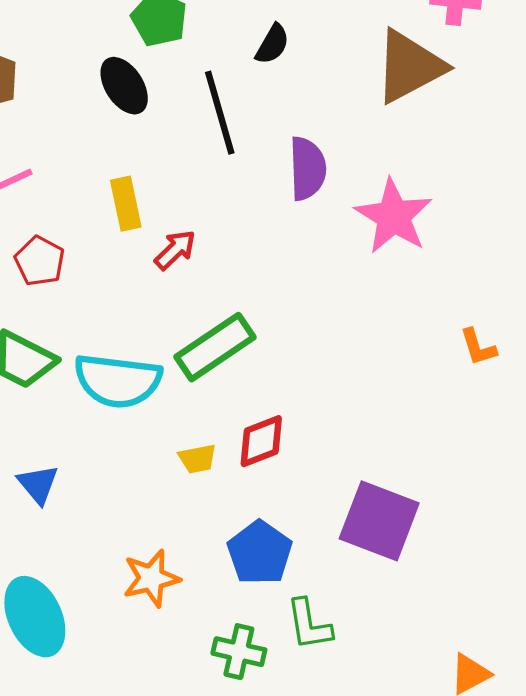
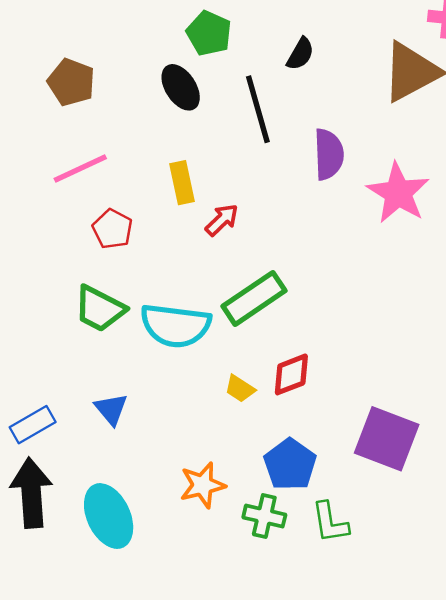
yellow trapezoid: (197, 459) -> (240, 389), turned 44
green cross: (239, 652) -> (264, 516), moved

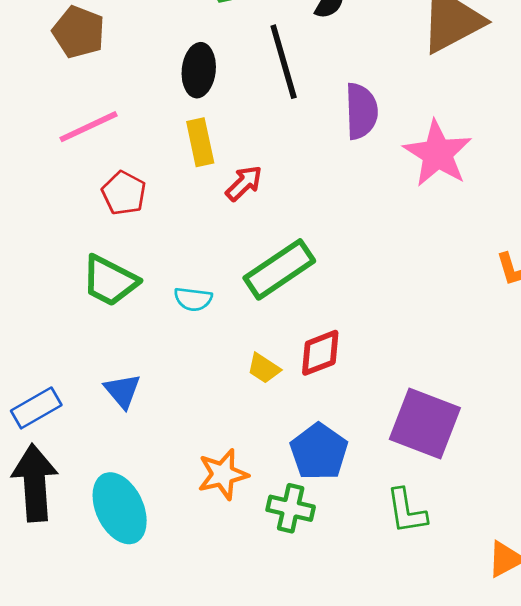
black ellipse: (181, 87) -> (199, 70), moved, turned 39
cyan semicircle: (176, 325) -> (193, 299), size x0.5
green L-shape: (330, 522) -> (406, 511), moved

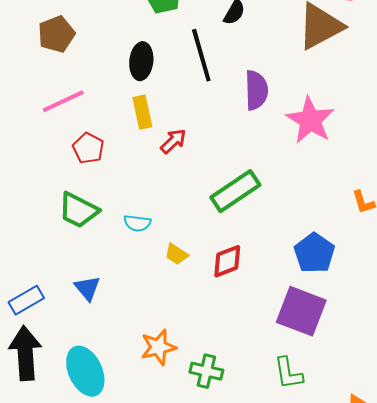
brown pentagon: (79, 32) -> (56, 34), turned 30
green rectangle: (279, 269) -> (235, 191), moved
yellow trapezoid: (264, 368) -> (176, 254), moved
blue pentagon: (319, 452) -> (314, 253), moved

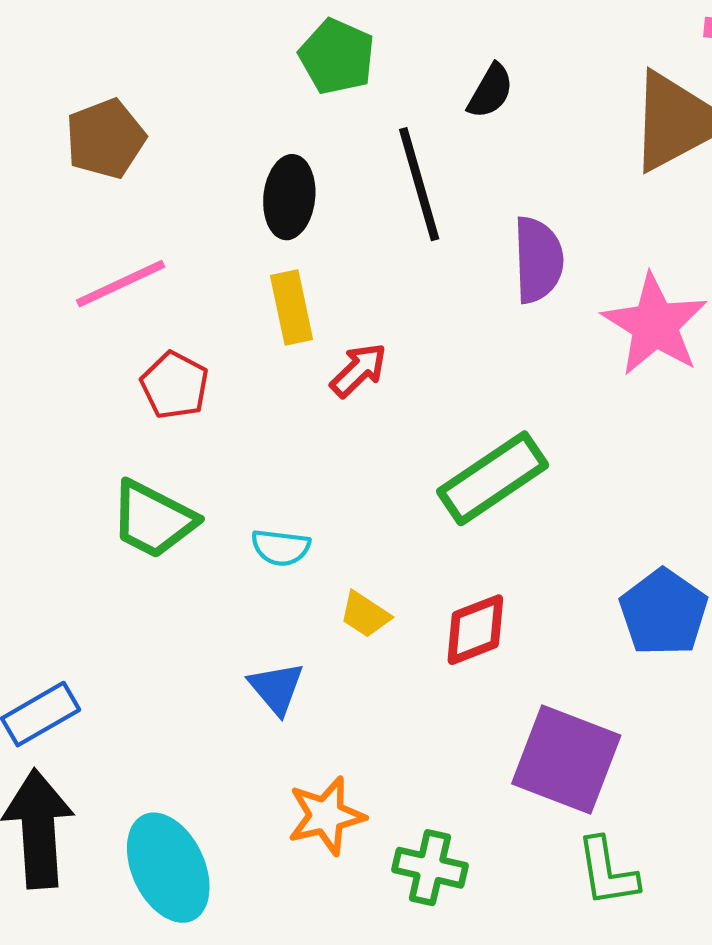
blue triangle: (87, 288) -> (276, 688), moved
purple square: (301, 311) -> (566, 759), moved

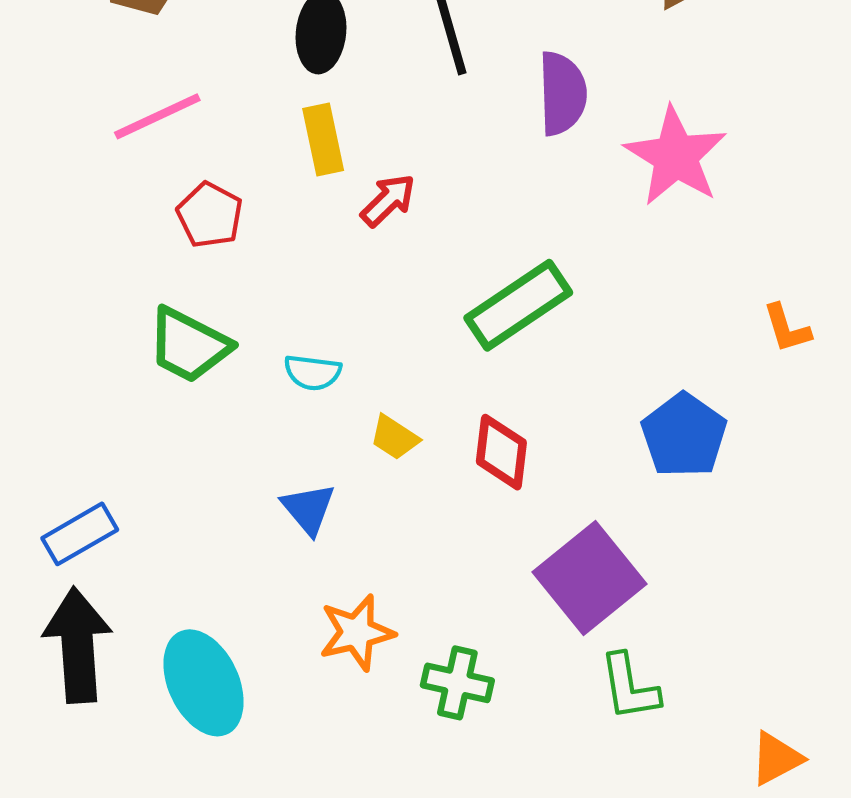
red diamond: (475, 630) -> (501, 452), turned -62
purple square: (566, 759) -> (590, 578), turned 30

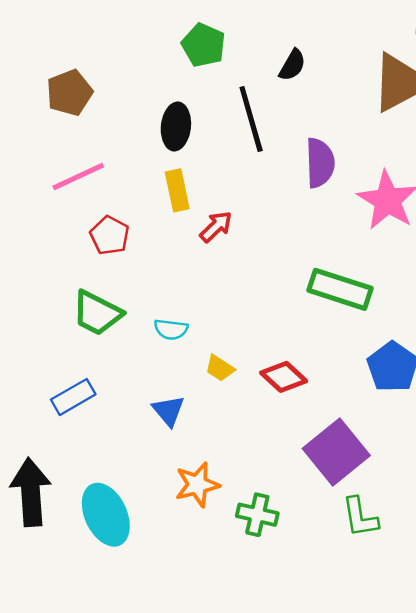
green rectangle: (518, 305) -> (340, 289), moved, turned 52
red diamond: (501, 452) -> (284, 377), turned -54
blue rectangle: (80, 534) -> (73, 397), moved

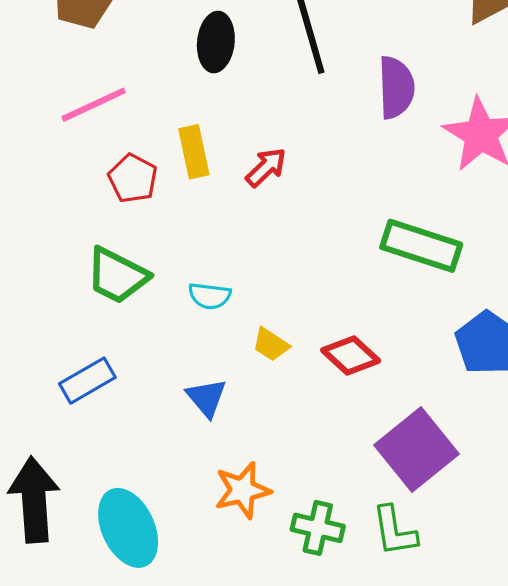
yellow rectangle: (177, 190) -> (194, 152), moved
green L-shape: (360, 517) -> (395, 531), moved

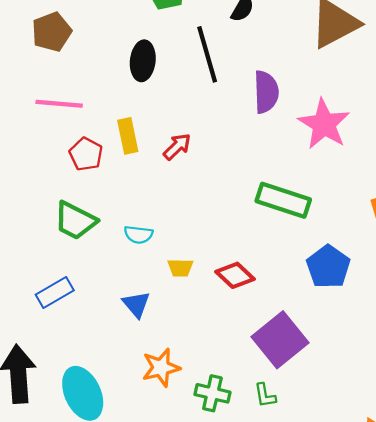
pink line: (94, 105) -> (59, 104), turned 30
yellow trapezoid: (271, 345) -> (180, 268), turned -32
green L-shape: (395, 531) -> (265, 395), size x0.7

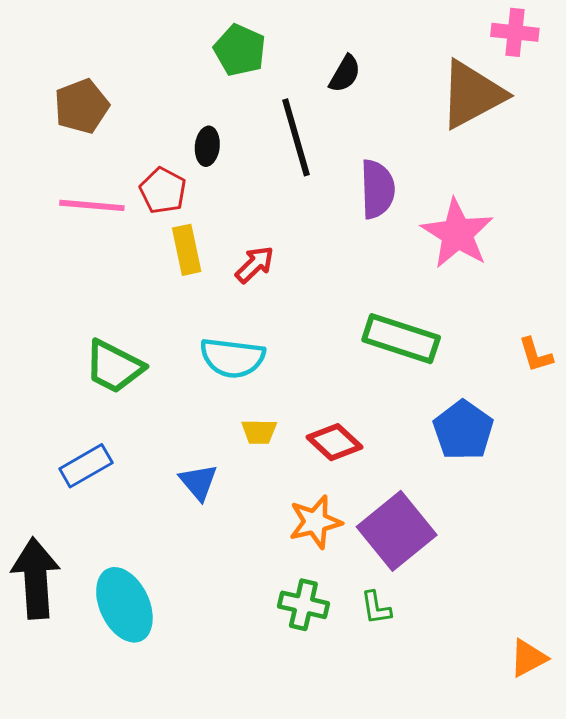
black ellipse: (143, 61) -> (207, 146), size x0.7
red pentagon: (86, 154) -> (163, 191), moved
cyan semicircle: (138, 235) -> (232, 358), moved, size x1.6
orange star: (161, 368) -> (315, 522), moved

